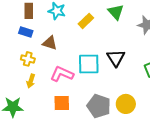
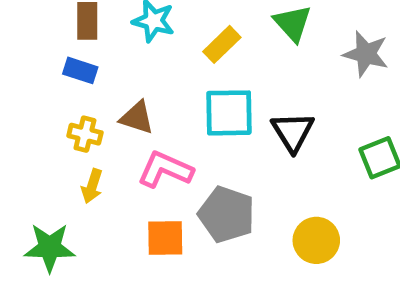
brown triangle: (50, 43) -> (137, 118), moved
cyan square: (89, 64) -> (229, 113), moved
gray pentagon: (99, 106) -> (227, 214), moved

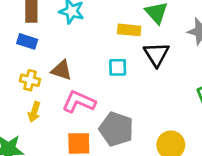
yellow rectangle: (222, 44) -> (129, 30), moved, turned 50
cyan square: (229, 113) -> (118, 67), size x0.6
black triangle: (293, 132) -> (156, 54), moved

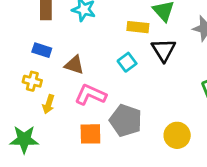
blue rectangle: (27, 41) -> (42, 50), moved
cyan square: (118, 67) -> (127, 62), turned -36
yellow cross: (30, 80) -> (32, 81), moved

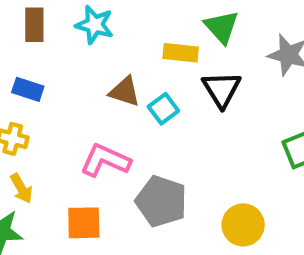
brown triangle: (74, 65) -> (125, 91), moved
yellow arrow: (49, 104) -> (21, 188), moved, turned -48
orange square: (90, 134) -> (84, 223), moved

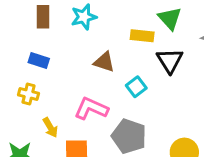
cyan star: (95, 25) -> (84, 17), turned -30
cyan square: (163, 109) -> (136, 87), moved
yellow arrow: (21, 188) -> (50, 128), moved

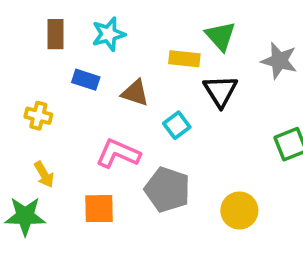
blue rectangle: (39, 61) -> (86, 80), moved
yellow cross: (29, 94) -> (38, 116), moved
yellow arrow: (50, 128) -> (44, 174), moved

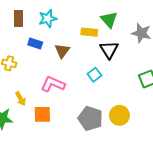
brown triangle: (135, 93) -> (62, 51), turned 49
cyan square: (177, 125) -> (94, 75), moved
yellow arrow: (44, 174) -> (21, 99), moved
gray pentagon: (167, 190) -> (90, 118), moved

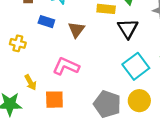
cyan square: (94, 75) -> (136, 66), moved, size x1.6

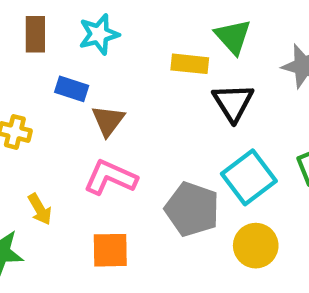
brown triangle: (76, 30) -> (108, 121), moved
orange square: (54, 100) -> (110, 250), moved
gray pentagon: (107, 104) -> (192, 209), moved

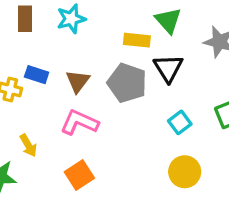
blue rectangle: (72, 89) -> (37, 75), moved
cyan square: (249, 177) -> (180, 122), size x0.6
gray pentagon: (192, 209) -> (127, 83), moved
orange square: (110, 250) -> (79, 175), turned -32

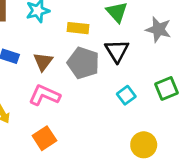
yellow rectangle: (137, 40) -> (78, 28), moved
yellow circle: (185, 172) -> (144, 145), moved

